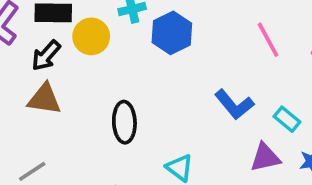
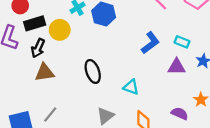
blue L-shape: (234, 104) -> (150, 43), turned -70
purple triangle: (265, 157) -> (177, 67), turned 30

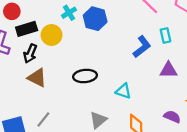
cyan rectangle: (182, 42) -> (165, 36), moved, turned 56
black ellipse: (93, 71) -> (85, 76), turned -75
brown triangle: (45, 72) -> (37, 78), turned 36

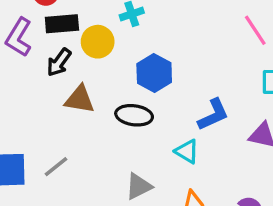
blue hexagon: (95, 19) -> (154, 73), moved
blue L-shape: (142, 47) -> (213, 115), moved
brown triangle: (37, 78) -> (80, 99), moved, turned -30

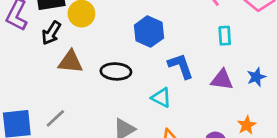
blue hexagon: (154, 73) -> (149, 32), moved
blue L-shape: (213, 115) -> (181, 66), turned -80

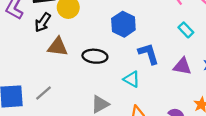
cyan rectangle: (225, 36) -> (186, 30), turned -42

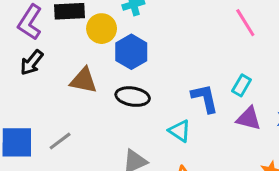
black arrow: (43, 22) -> (32, 63), moved
blue hexagon: (123, 24) -> (131, 52), moved
cyan rectangle: (186, 30) -> (242, 85), moved, turned 70

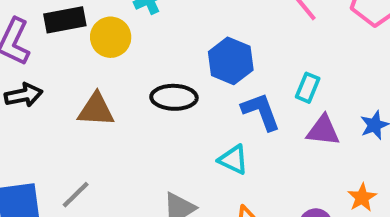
blue hexagon: (131, 52) -> (231, 61), moved
black arrow: (32, 63) -> (24, 95), turned -132
black ellipse: (133, 97) -> (174, 97), moved

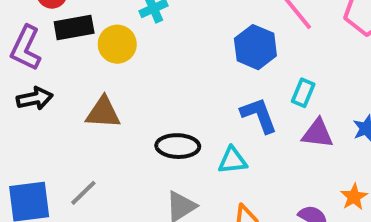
blue hexagon: (231, 61) -> (255, 47), moved
black ellipse: (174, 97) -> (178, 146), moved
cyan triangle: (233, 160) -> (233, 160), turned -32

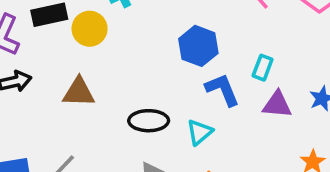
blue hexagon: (255, 47) -> (198, 46), moved
cyan triangle: (233, 160) -> (200, 132), turned -32

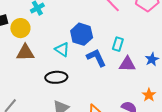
brown triangle: (79, 92) -> (25, 53), moved
cyan triangle: (200, 132) -> (62, 49), moved, turned -42

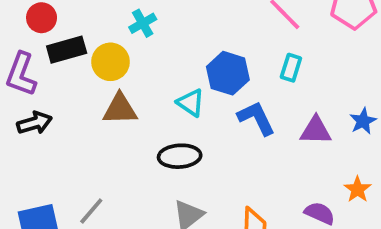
cyan rectangle: (118, 44) -> (291, 68), moved

